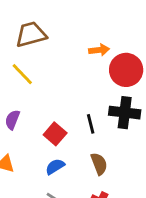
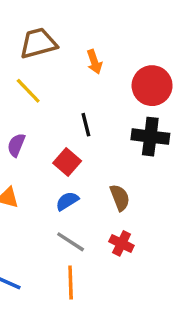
orange arrow: (99, 50) -> (94, 62), moved, turned 78
black line: (91, 124) -> (86, 125), moved

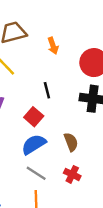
blue semicircle: (67, 201) -> (34, 144), size x1.5

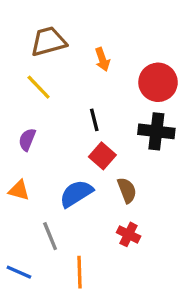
red square: (34, 117) -> (102, 156), moved
gray line: (36, 173) -> (50, 236), moved, turned 35

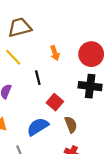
orange arrow: (102, 59) -> (55, 53), moved
black line: (94, 120) -> (38, 78), moved

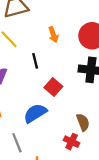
brown semicircle: (71, 125) -> (83, 122), moved

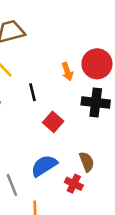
orange arrow: (53, 35) -> (67, 72), moved
blue semicircle: (35, 113) -> (44, 166), moved

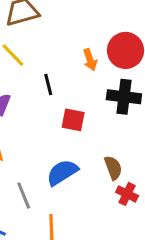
red square: (53, 122) -> (73, 120), turned -30
red cross: (74, 184) -> (127, 194), moved

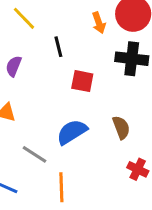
red cross: (127, 194) -> (138, 169), moved
gray line: (24, 196) -> (34, 154), turned -35

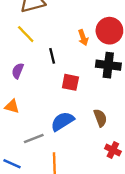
gray line: (34, 154) -> (34, 138), turned -54

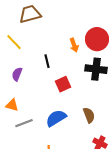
yellow line: (26, 34) -> (14, 42), moved
red square: (70, 82) -> (63, 84), turned -35
gray line: (34, 138) -> (24, 123), moved

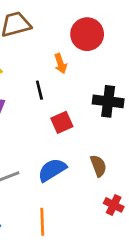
red circle: (97, 39) -> (87, 34), moved
orange arrow: (74, 45) -> (60, 64), moved

